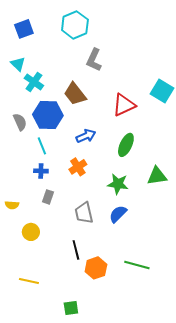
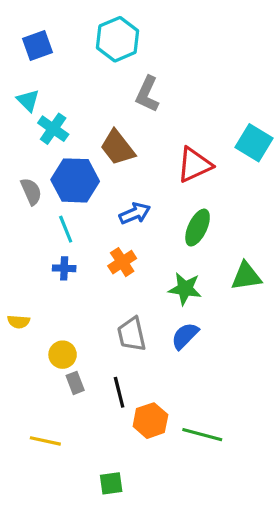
gray rectangle: (48, 197) -> (75, 383), moved, turned -40
yellow circle: (31, 232) -> (63, 355), moved
green line: (137, 265) -> (202, 435), moved

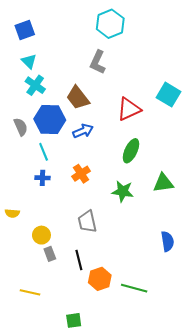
cyan hexagon: (117, 39) -> (110, 24), moved
cyan triangle: (28, 100) -> (29, 61), moved
blue arrow: (135, 213) -> (83, 131), moved
blue semicircle: (185, 336) -> (167, 241), moved, turned 126

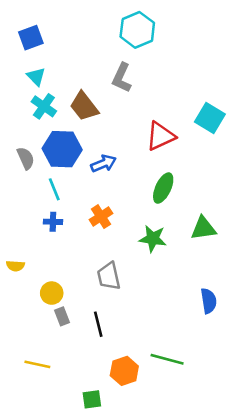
brown trapezoid: (78, 98) -> (84, 106), moved
orange hexagon: (100, 279) -> (124, 371), moved

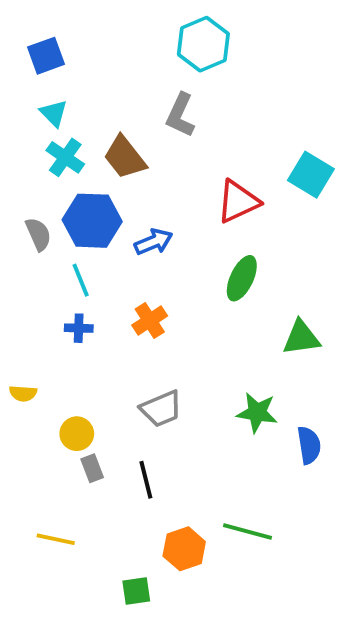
green star: (153, 239) -> (257, 413), moved
gray trapezoid: (109, 276) -> (161, 409), turned -100

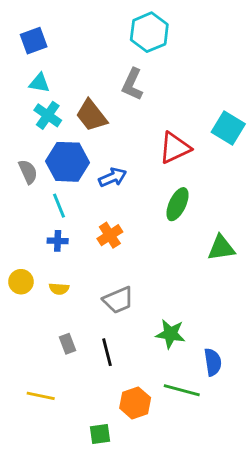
cyan triangle: (54, 113) -> (39, 83), turned -35
yellow semicircle: (23, 393) -> (59, 289), moved
green star: (257, 413) -> (170, 334), moved
yellow circle: (77, 434) -> (21, 282), moved
blue semicircle: (309, 445) -> (213, 362), moved

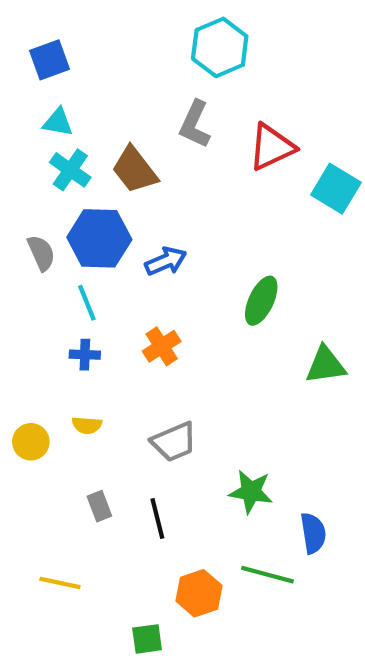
red triangle: (175, 148) -> (272, 147), moved
yellow circle: (21, 282) -> (31, 442), moved

